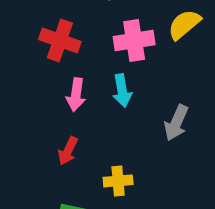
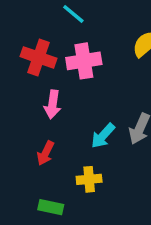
pink cross: (134, 41) -> (84, 61), moved
cyan arrow: (122, 91) -> (103, 136), moved, turned 52

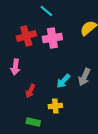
red cross: (39, 57) -> (26, 36), turned -36
pink arrow: (53, 104) -> (15, 67), moved

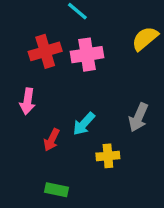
cyan arrow: (63, 81) -> (84, 124), moved
yellow cross: (55, 106) -> (108, 156), moved

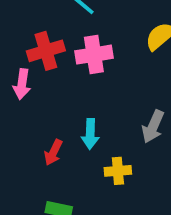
pink arrow: (27, 101) -> (22, 84), moved
cyan arrow: (84, 124) -> (90, 134), turned -40

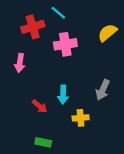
red cross: (46, 51) -> (33, 27), moved
red arrow: (53, 152) -> (40, 106), turned -77

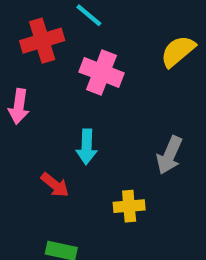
pink cross: (65, 44) -> (102, 72), turned 30
cyan arrow: (63, 95) -> (87, 147), moved

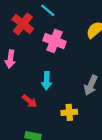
red cross: (42, 41) -> (23, 24), turned -35

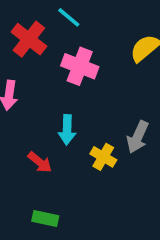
yellow cross: (69, 112) -> (103, 157), moved, turned 35

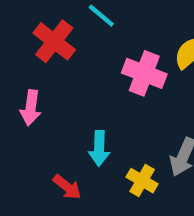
pink cross: (80, 66) -> (144, 73), moved

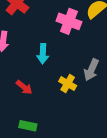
cyan arrow: (99, 148) -> (43, 54), moved

